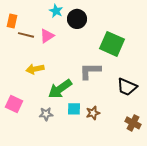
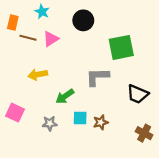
cyan star: (56, 11) -> (42, 12), moved
green square: (112, 44) -> (121, 47), turned -35
green arrow: (60, 89) -> (65, 96), size x0.7

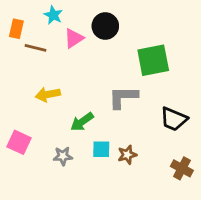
pink triangle: (51, 39) -> (74, 38), moved

